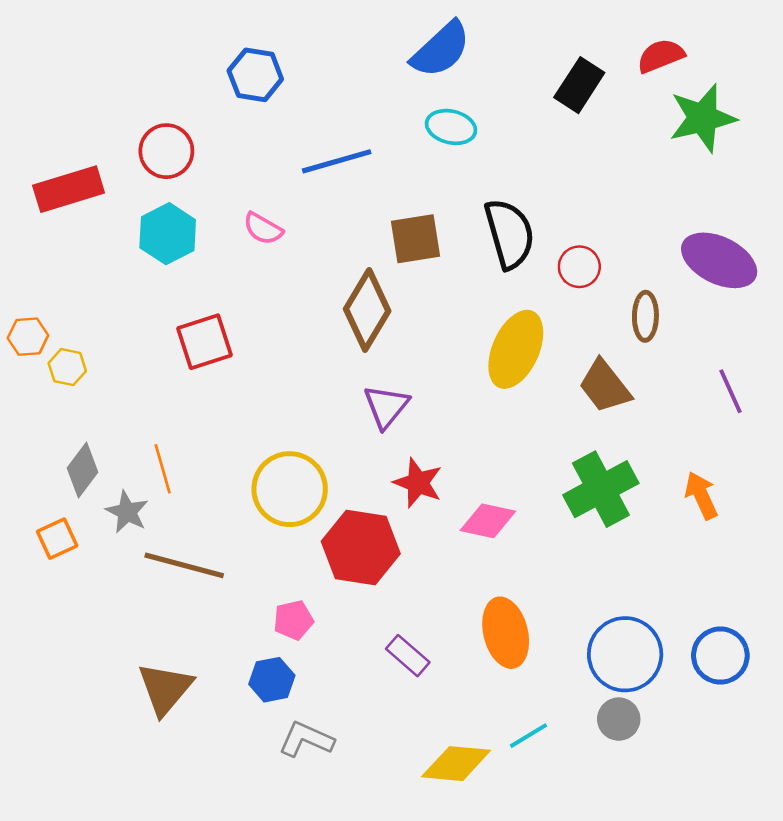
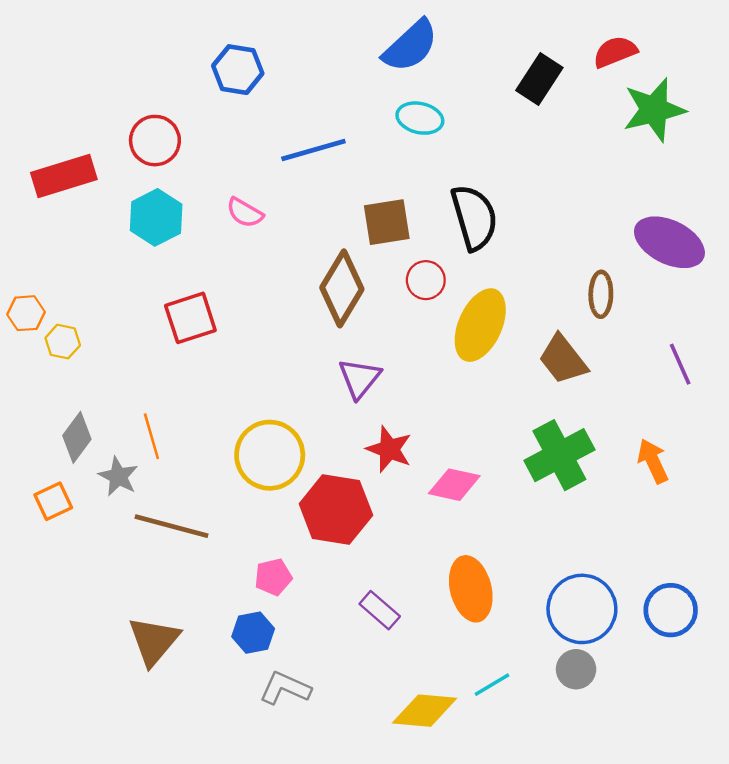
red circle: (579, 267) -> (426, 280), moved

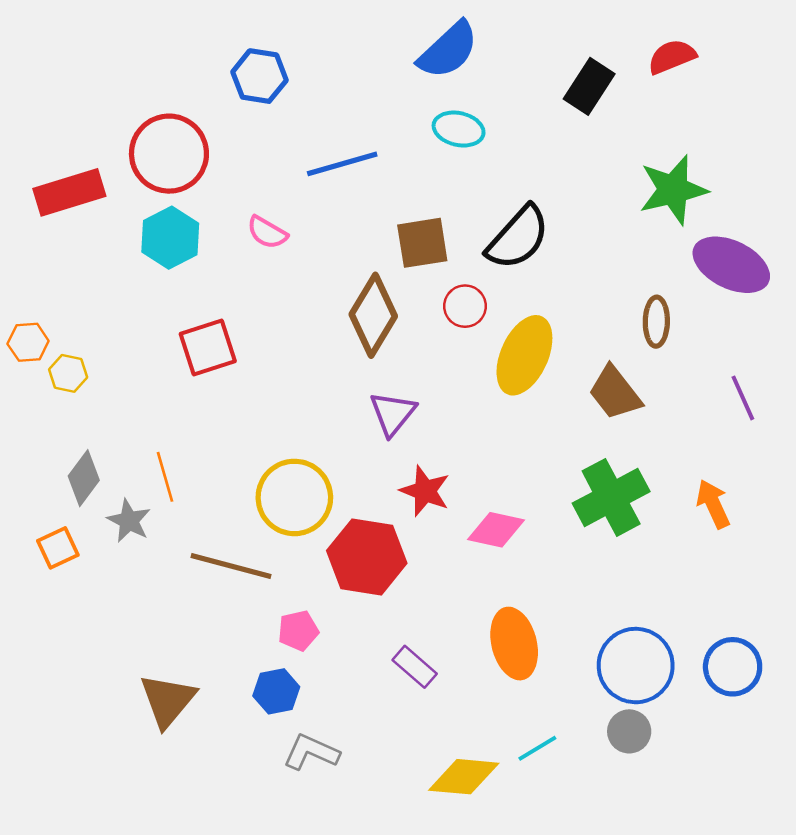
green star: (654, 110) -> (673, 190), moved
red circle: (155, 141) -> (169, 154), size x1.4
black semicircle: (474, 217) -> (518, 238), turned 58
brown line: (172, 526) -> (231, 566), moved

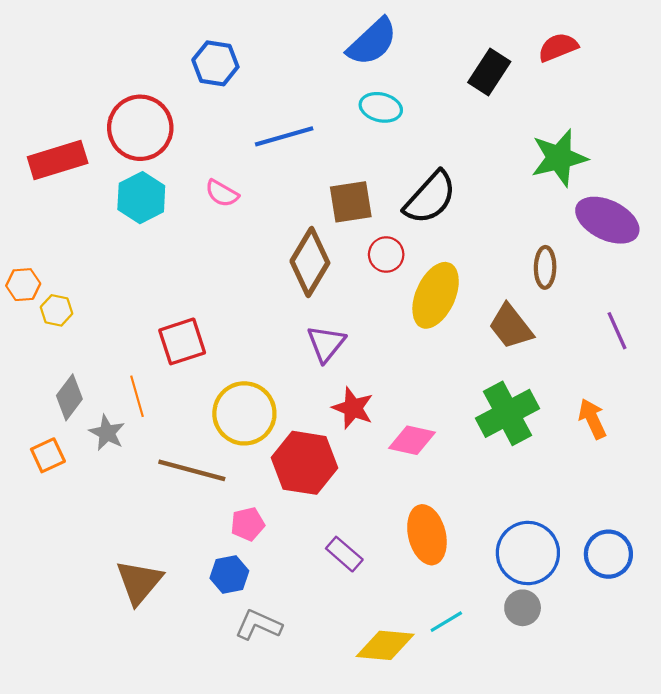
red square: (208, 348) -> (182, 341), moved

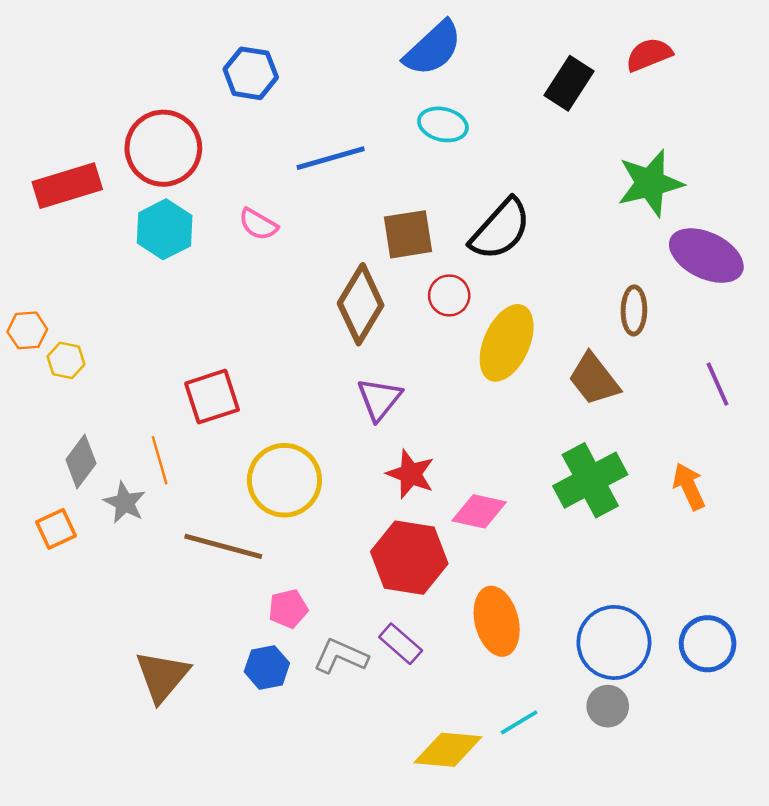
red hexagon: (305, 463) -> (409, 558), moved
gray L-shape: (258, 625) -> (341, 656), moved

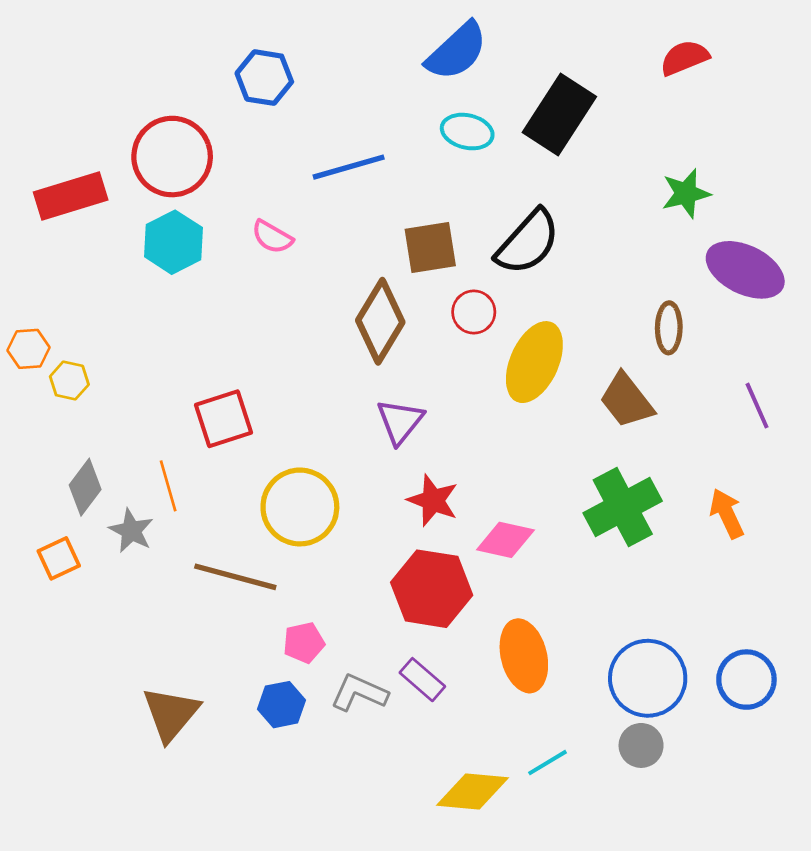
black rectangle: (569, 83) -> (559, 114), moved, size x1.4
green star: (650, 183) -> (686, 193), size x0.7

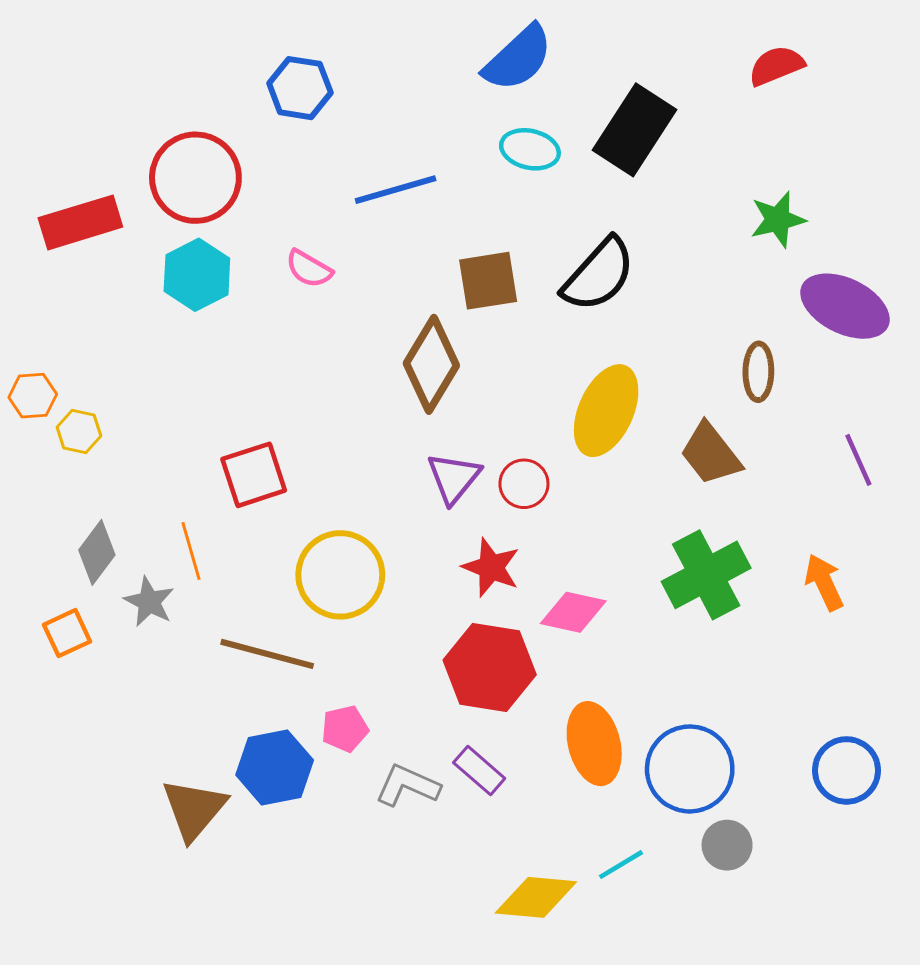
red circle: (474, 312) -> (524, 484), moved
blue circle: (648, 678) -> (690, 769), moved
blue hexagon: (281, 705) -> (275, 767), moved, size x1.4

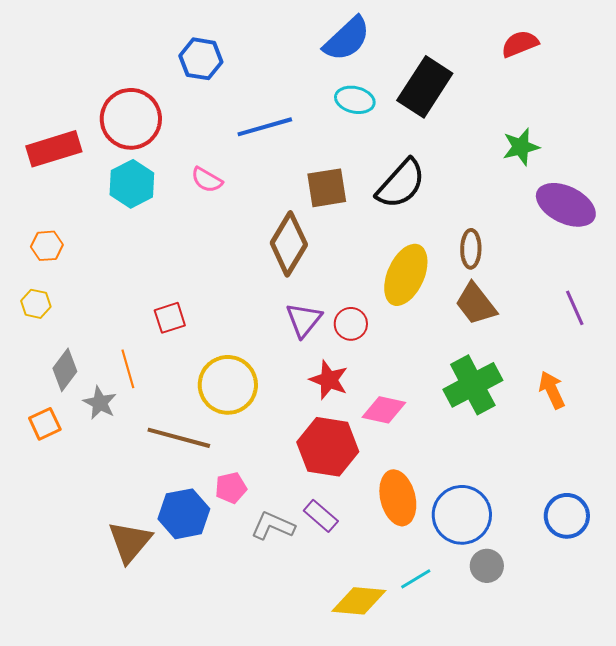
brown ellipse: (758, 372) -> (471, 249), moved
orange hexagon: (33, 396) -> (47, 246), moved
yellow hexagon: (79, 432) -> (36, 304), moved
red square: (254, 475) -> (170, 318), size x0.7

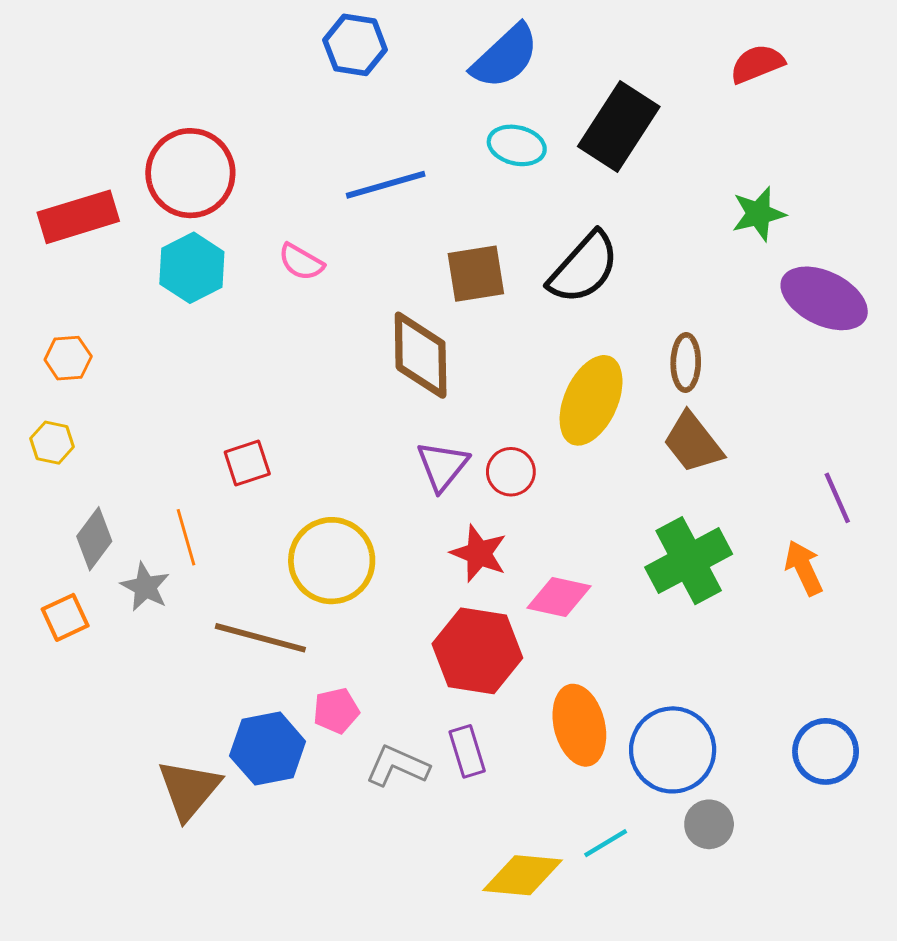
blue hexagon: (201, 59) -> (355, 45), moved
brown diamond: (289, 244) -> (421, 355), turned -32
purple line: (575, 308) -> (837, 498), moved
purple rectangle: (321, 516) -> (467, 751), turned 32

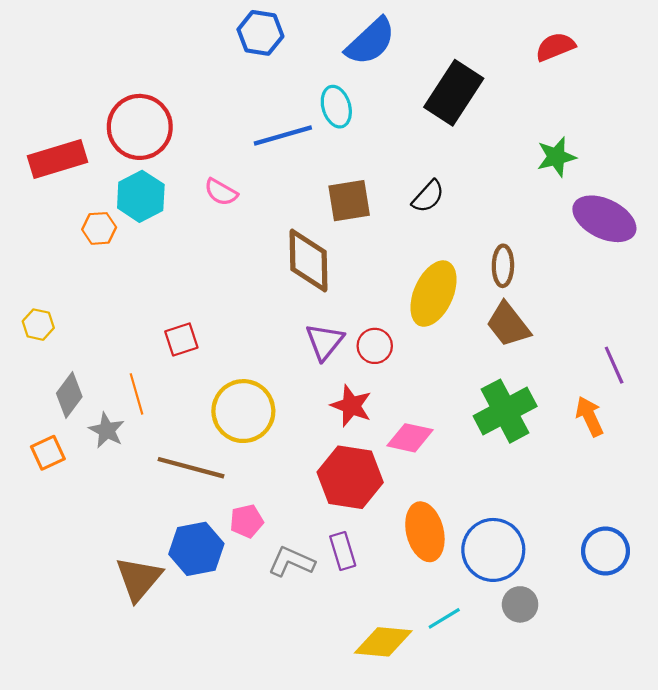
cyan ellipse: (517, 145) -> (336, 107), moved, turned 60
black semicircle: (584, 268) -> (428, 196), size x0.6
orange hexagon: (68, 358) -> (99, 228), moved

